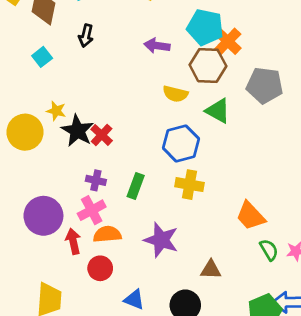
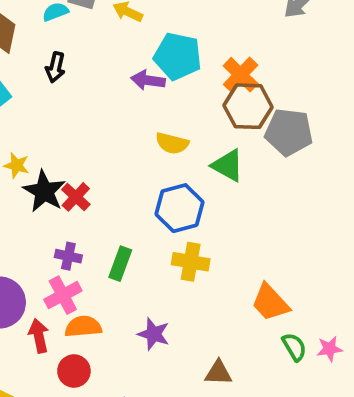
cyan pentagon: (205, 27) -> (178, 56), moved
brown hexagon: (208, 65) -> (248, 106), moved
purple star: (161, 240) -> (154, 334), size x0.7

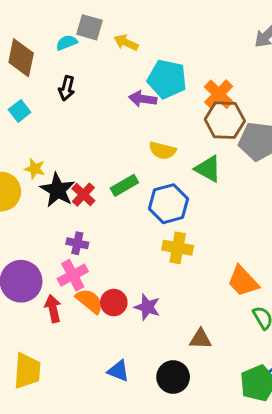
green rectangle: (120, 264) -> (124, 185), moved, turned 40
orange semicircle: (83, 327) -> (89, 301), turned 44
red circle: (74, 371) -> (114, 303), moved

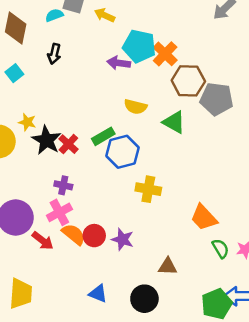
orange cross: (219, 94) -> (165, 54), moved
blue hexagon: (169, 204) -> (123, 152), moved
red arrow: (53, 309) -> (43, 241), turned 140

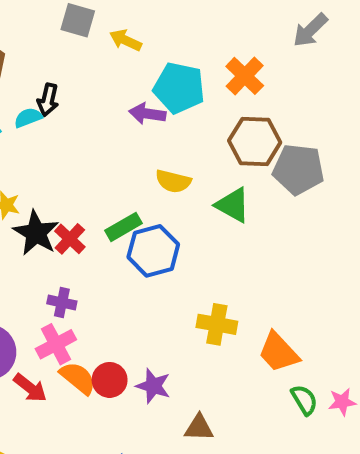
cyan semicircle: (54, 15) -> (28, 118), moved
orange cross: (165, 54) -> (245, 76), moved
yellow cross: (148, 189) -> (217, 324), moved
brown triangle: (168, 266) -> (199, 428), moved

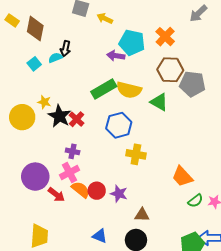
yellow semicircle: (173, 181) -> (129, 90), size x1.4
green rectangle: (123, 227) -> (104, 89), moved, size x1.4
yellow cross: (217, 324) -> (136, 154), moved
green semicircle: (304, 400) -> (195, 201), turned 84

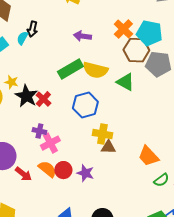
orange cross: (165, 37) -> (123, 29), moved
cyan pentagon: (132, 43) -> (149, 33), moved
cyan semicircle: (55, 58) -> (22, 38), turned -40
pink cross: (69, 173) -> (50, 143), moved
brown triangle: (142, 215) -> (108, 147), moved

